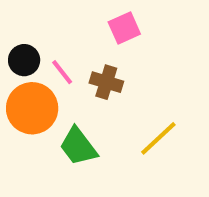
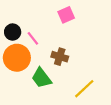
brown cross: (106, 82) -> (60, 57), moved
yellow line: (158, 138) -> (84, 89), moved

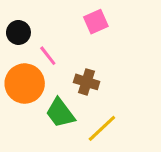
black circle: (13, 32) -> (18, 32), moved
yellow line: (84, 89) -> (102, 128), moved

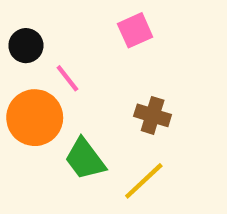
brown cross: (87, 82) -> (153, 115), moved

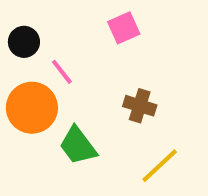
yellow line: (144, 181) -> (160, 166), moved

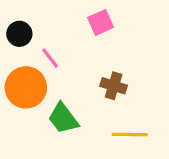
yellow line: (160, 166) -> (130, 134), turned 44

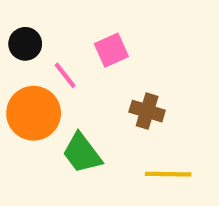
pink square: (101, 22) -> (111, 50), moved

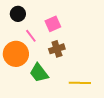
black circle: (25, 44) -> (18, 14), moved
brown cross: (147, 111) -> (57, 49), moved, turned -35

